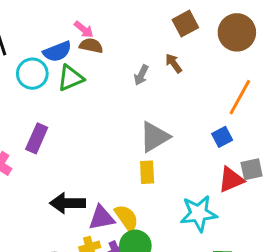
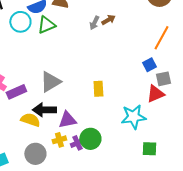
brown arrow: (174, 63) -> (108, 20), moved, turned 96
gray triangle: (154, 137) -> (50, 82), moved
purple rectangle: (37, 138) -> (16, 92), moved, turned 42
gray square: (252, 169) -> (163, 79), moved
yellow semicircle: (126, 218) -> (30, 120), moved, turned -36

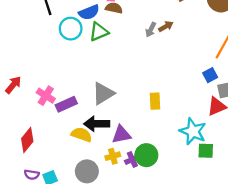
cyan star: (133, 117) -> (193, 131), turned 30
green square: (149, 149) -> (206, 151), moved

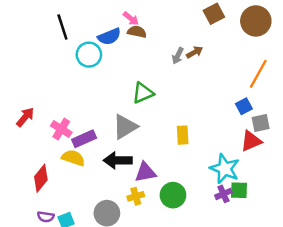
green triangle: (99, 32) -> (143, 93), moved
yellow semicircle: (81, 135) -> (73, 158), moved
purple cross: (132, 159) -> (223, 194), moved

